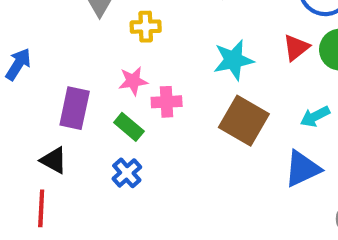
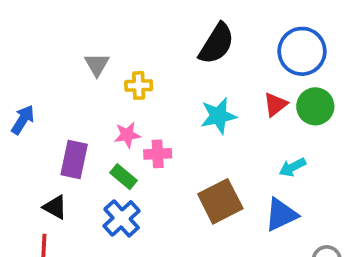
brown square: (244, 121) -> (220, 201), moved, turned 33
blue cross: (127, 173) -> (122, 218), size x1.4

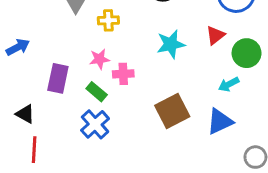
green circle: (315, 106) -> (247, 53), moved
blue arrow: (23, 120) -> (18, 47), turned 30
black triangle: (55, 207) -> (25, 114), moved

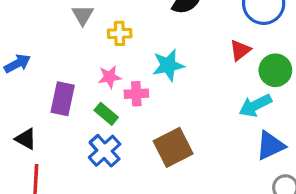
cyan star: (171, 44) -> (168, 65), moved
cyan arrow: (229, 84) -> (255, 105), size x1.4
brown square: (172, 111) -> (173, 147), moved
blue triangle: (220, 121) -> (270, 146), moved

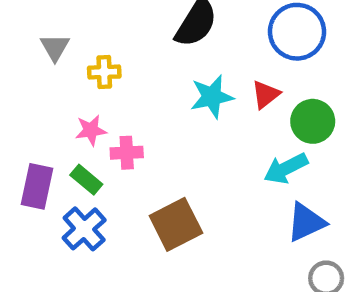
cyan star: (168, 65) -> (212, 97), moved
purple rectangle: (63, 99) -> (37, 186), moved

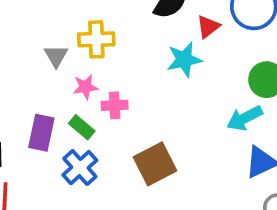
gray triangle: (55, 47) -> (56, 56), moved
yellow cross: (104, 72) -> (96, 39), size x1.4
red triangle: (266, 94) -> (208, 27), moved

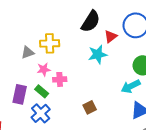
gray triangle: (56, 56) -> (28, 52), turned 40
brown square: (155, 164) -> (90, 107), moved, size x0.6

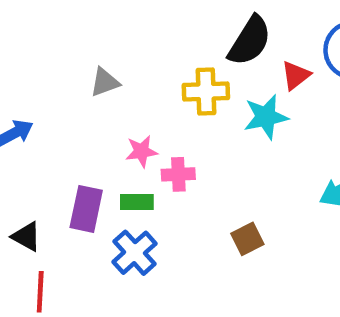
yellow cross: (50, 43) -> (206, 91), moved
gray triangle: (28, 52) -> (105, 82), moved
green rectangle: (42, 91) -> (137, 202), turned -40

